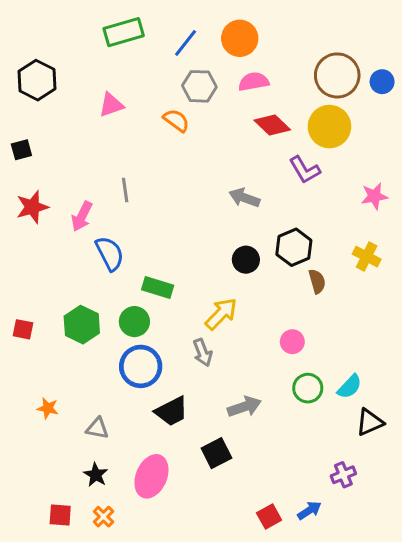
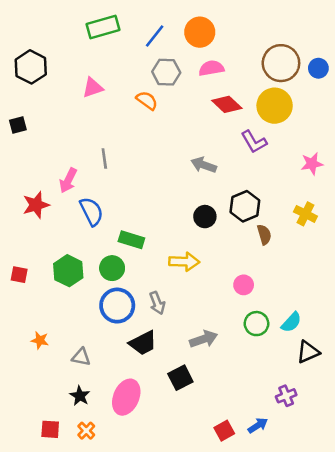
red star: (32, 207) -> (36, 205), moved
yellow arrow: (221, 314) -> (184, 262), turned 48
gray arrow: (203, 353) -> (157, 303), moved

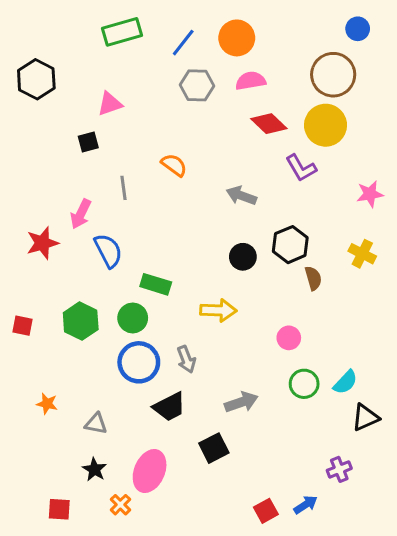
blue circle: (318, 68) -> (358, 29), moved
orange semicircle: (147, 100) -> (174, 165), moved
black square: (18, 125) -> (88, 142), moved
orange cross: (86, 431) -> (120, 505), moved

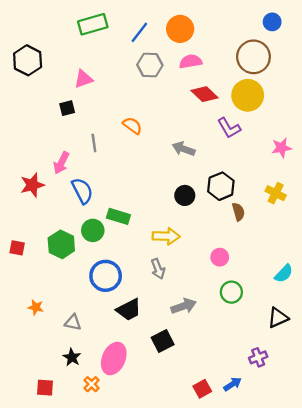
green circle: (133, 318) -> (93, 230), moved
gray arrow: (186, 359) -> (158, 269), moved
cyan semicircle: (345, 382) -> (284, 273), moved

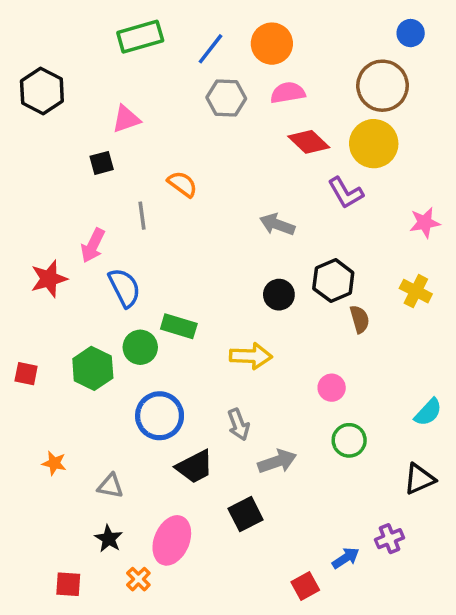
orange semicircle: (132, 126) -> (182, 184), moved
gray arrow: (158, 269) -> (239, 425), moved
blue arrow: (233, 384) -> (346, 558), moved

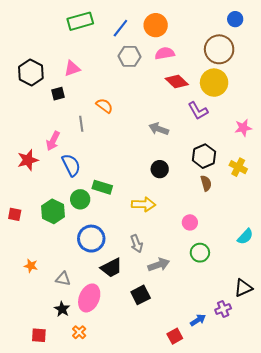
black hexagon: (42, 91) -> (31, 72), moved
black hexagon: (333, 281) -> (204, 156), moved
black triangle: (419, 479) -> (243, 288), moved
pink ellipse: (172, 540) -> (89, 298), moved

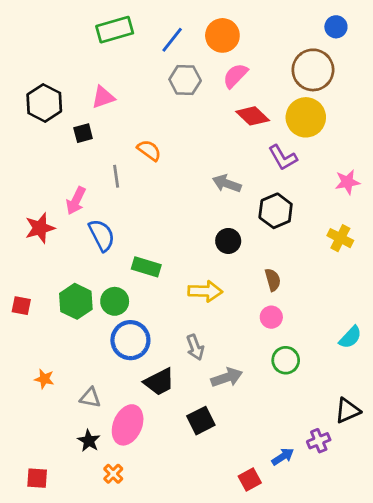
pink semicircle: (165, 53) -> (235, 76), turned -36
black hexagon: (204, 156) -> (276, 211), moved
brown semicircle: (206, 183) -> (273, 280), moved
green circle: (80, 199) -> (115, 301), moved
red square: (39, 335) -> (37, 478), moved

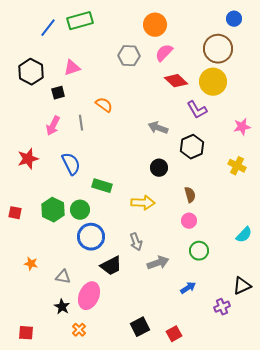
blue line: (172, 40) -> (48, 28), moved
pink arrow: (76, 201) -> (53, 126), moved
black square: (201, 421) -> (140, 327), moved
blue arrow: (283, 457) -> (188, 288), moved

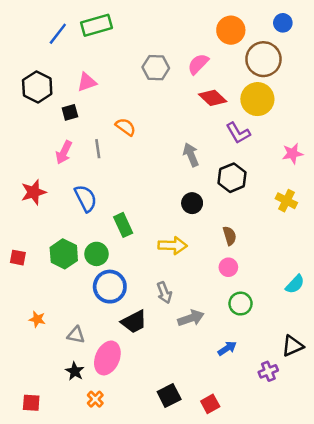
orange circle: (155, 25) -> (231, 30), moved
gray arrow: (158, 128) -> (191, 155), turned 48
green rectangle: (102, 186) -> (123, 225), turned 48

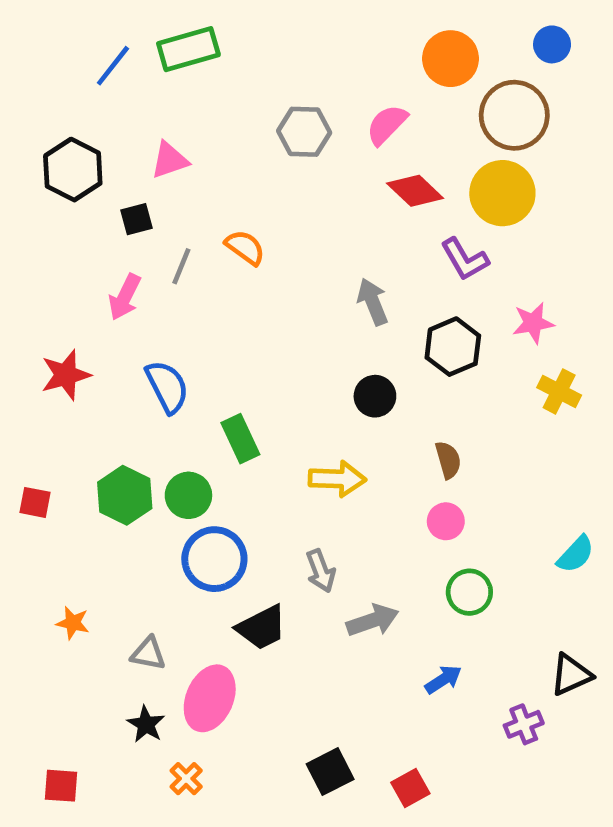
gray line: (98, 149) -> (181, 266), moved, turned 30
pink star: (293, 154) -> (533, 323), moved

